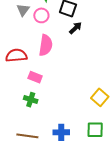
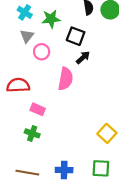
pink circle: (41, 15) -> (42, 52), moved
pink semicircle: (46, 45) -> (66, 79), moved

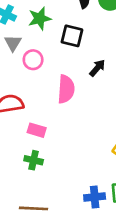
black arrow: (83, 58) -> (97, 68), moved
blue cross: (64, 170) -> (95, 197), moved

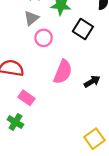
black arrow: (97, 68) -> (92, 81), moved

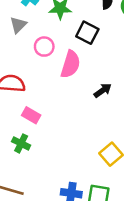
gray triangle: (31, 18) -> (18, 25), moved
pink semicircle: (63, 72) -> (70, 64), moved

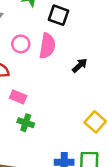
pink circle: (44, 47) -> (21, 44), moved
green cross: (21, 143) -> (26, 123), moved

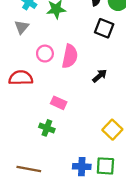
black square: (59, 15) -> (104, 28), moved
pink rectangle: (18, 97) -> (59, 103), moved

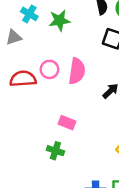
gray triangle: (22, 27) -> (14, 37), moved, turned 35
red semicircle: (21, 78) -> (23, 79), moved

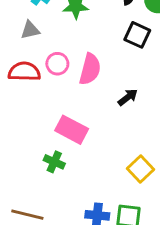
gray triangle: (14, 37) -> (30, 30), moved
pink rectangle: (67, 123) -> (72, 130), size x1.5

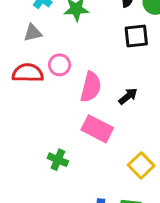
black square: (137, 35) -> (136, 36), turned -30
pink semicircle: (90, 69) -> (91, 87), moved
pink rectangle: (72, 130) -> (97, 129), moved

